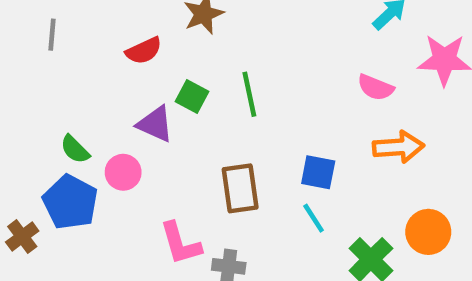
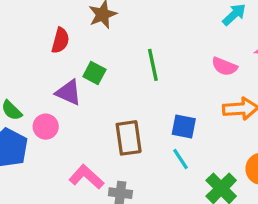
red semicircle: (144, 51) -> (60, 40), turned -50
green line: (249, 94) -> (153, 65), moved
pink L-shape: (180, 243) -> (86, 177), turned 148

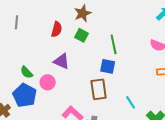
green square: (94, 73) -> (82, 35), moved
blue square: (184, 127) -> (108, 66), moved

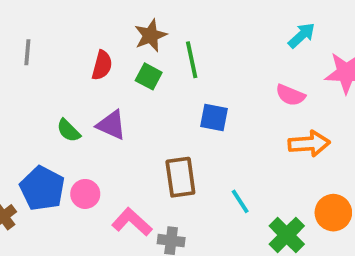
green line: (114, 44) -> (192, 60), moved
blue square: (108, 66) -> (214, 117), moved
green semicircle: (27, 72) -> (68, 131), moved
pink circle: (48, 82) -> (85, 194), moved

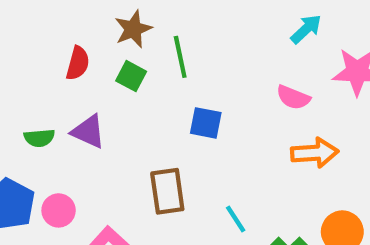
green semicircle: (68, 131) -> (39, 138), turned -50

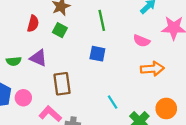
green line: (180, 57) -> (102, 20), moved
brown rectangle: (167, 191) -> (62, 84), moved

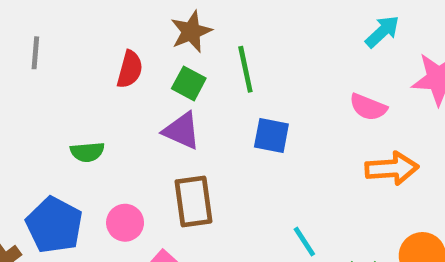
green line: (102, 20) -> (245, 69), moved
purple triangle: (38, 58) -> (182, 131), moved
pink circle: (23, 98) -> (125, 223), moved

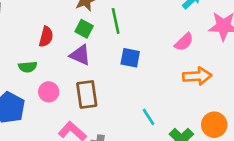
red semicircle: (130, 69) -> (46, 37), moved
pink semicircle: (368, 107) -> (184, 42), turned -66
pink circle: (125, 223) -> (49, 92), moved

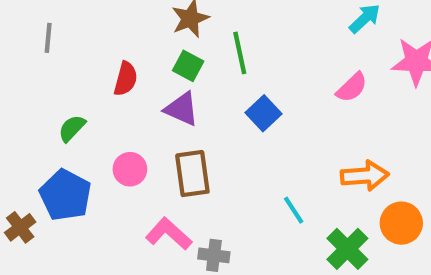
blue square: (130, 58) -> (263, 113), turned 36
green semicircle: (28, 67) -> (72, 128), moved, turned 138
orange arrow: (197, 76) -> (365, 176), moved

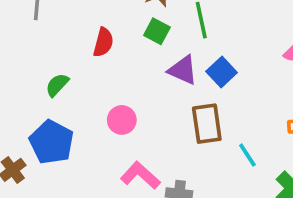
purple triangle: (182, 109) -> (183, 70), moved
pink circle: (130, 169) -> (122, 120), moved
brown rectangle: (192, 174) -> (207, 124), moved

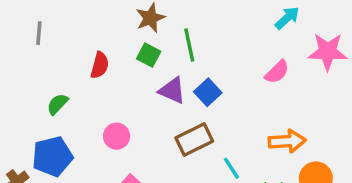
brown rectangle: (207, 124) -> (194, 140), turned 72
blue pentagon: (52, 142) -> (52, 156), turned 30

